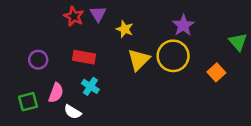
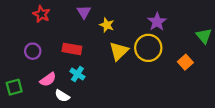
red star: (74, 16) -> (41, 14), moved
pink semicircle: (56, 93) -> (48, 79), turned 35
green square: (28, 102) -> (14, 87), moved

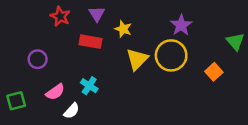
red star: (41, 14) -> (60, 16), moved
red rectangle: (72, 49) -> (90, 42), moved
white semicircle: (62, 96) -> (72, 111), turned -80

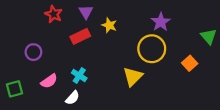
red rectangle: (90, 42) -> (80, 36), turned -36
yellow triangle: (137, 59) -> (133, 77), moved
white semicircle: (72, 111) -> (73, 98), moved

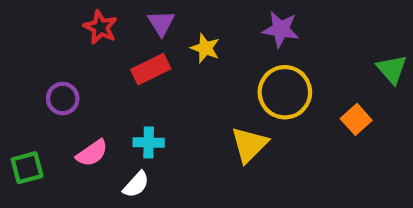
purple star: (161, 22) -> (281, 29), moved, turned -30
cyan cross: (79, 76) -> (149, 143), turned -32

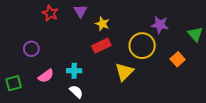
purple star: (281, 29) -> (160, 25), moved
red rectangle: (151, 69) -> (101, 46), moved
white semicircle: (136, 184) -> (76, 92), moved, turned -88

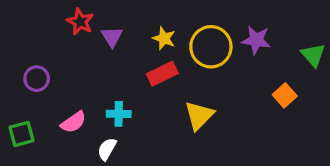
purple triangle: (80, 11) -> (112, 37), moved
yellow circle: (142, 46) -> (211, 47), moved
purple circle: (31, 49) -> (37, 79), moved
white semicircle: (76, 92) -> (107, 149), moved, turned -104

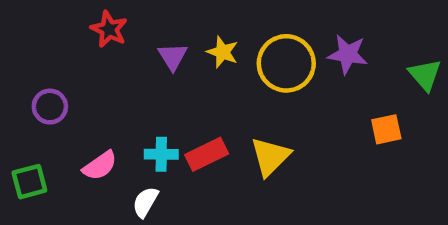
purple triangle: (112, 37) -> (173, 57), moved
red rectangle: (162, 74) -> (207, 154), moved
orange square: (285, 95) -> (386, 129), turned 30

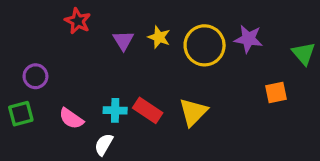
red rectangle: (207, 154) -> (148, 110), turned 60
pink semicircle: (100, 166) -> (71, 119), turned 70
green square: (29, 182) -> (21, 114), moved

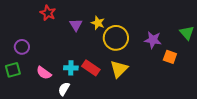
purple star: (248, 39) -> (153, 40), moved
yellow circle: (205, 45) -> (116, 38), moved
orange square: (276, 92) -> (170, 57), turned 32

